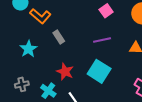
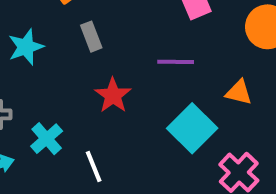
cyan square: (99, 71) -> (192, 128), moved
red star: (65, 72) -> (113, 95), moved

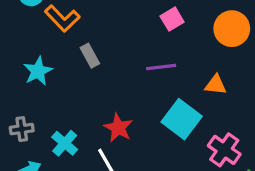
red star: (113, 95) -> (118, 128), moved

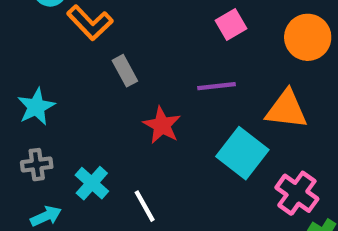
cyan star: (38, 71) -> (36, 107), moved
orange triangle: (216, 85) -> (286, 109), size x1.5
red star: (118, 128) -> (162, 125), moved

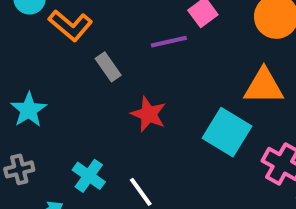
purple line: (216, 86) -> (169, 42), moved
gray cross: (37, 165) -> (19, 169), moved

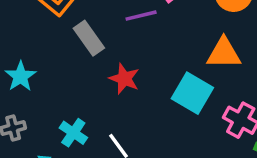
gray rectangle: (108, 67) -> (89, 38), size x1.4

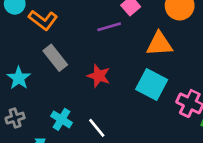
gray rectangle: (89, 38) -> (55, 58), moved
orange triangle: (224, 53) -> (159, 44), moved

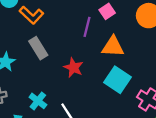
purple line: (109, 27) -> (87, 27), turned -66
orange triangle: (159, 44) -> (113, 47), moved

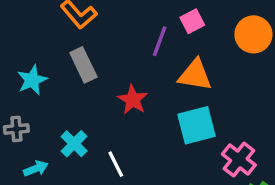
cyan square: (118, 80) -> (196, 125), turned 35

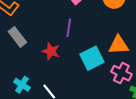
purple line: (160, 41) -> (69, 28), moved
orange triangle: (195, 75) -> (119, 45), moved

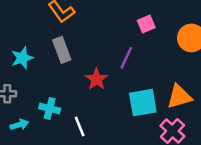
orange triangle: (119, 45) -> (179, 97), turned -30
cyan cross: (22, 85) -> (50, 108), turned -35

